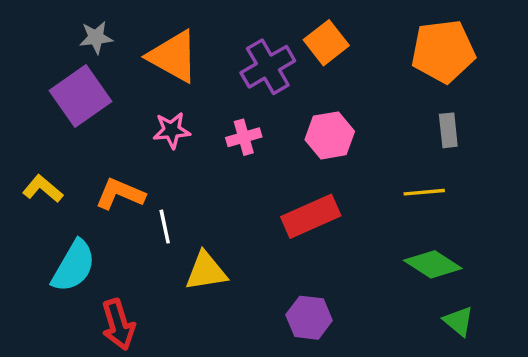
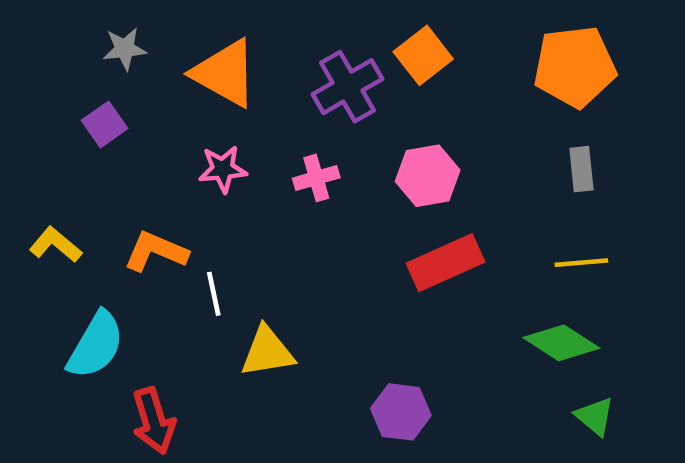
purple square: (80, 96) -> (105, 124), size x0.6
yellow line: (424, 192) -> (581, 263), moved
red rectangle: (311, 216) -> (445, 263), moved

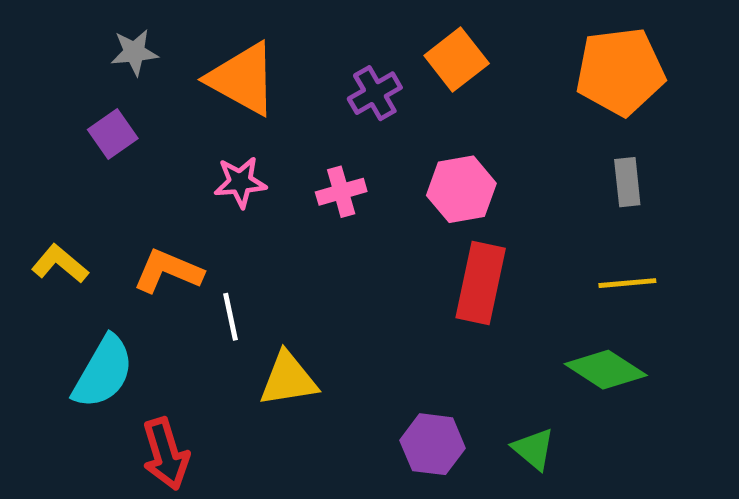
purple cross: (347, 87) -> (375, 93), size x0.7
red rectangle: (445, 263) -> (481, 283), turned -54
green triangle: (595, 416) -> (534, 449), moved

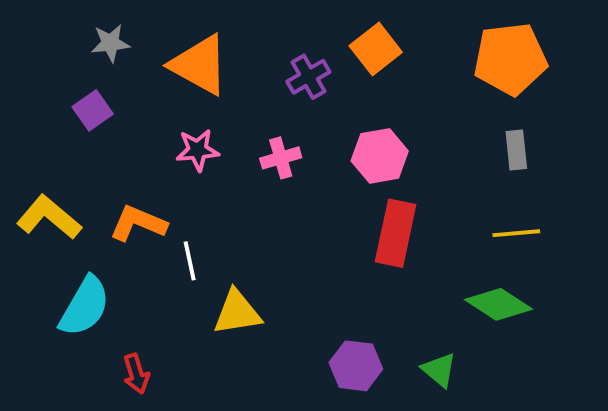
yellow L-shape: (60, 264) -> (49, 217), size x1.4
red arrow: (166, 454) -> (136, 374), size x0.7

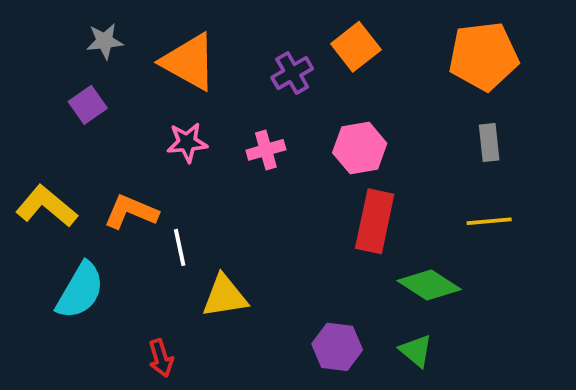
green diamond: (498, 304) -> (429, 285), moved
red arrow: (136, 374) -> (161, 358), moved

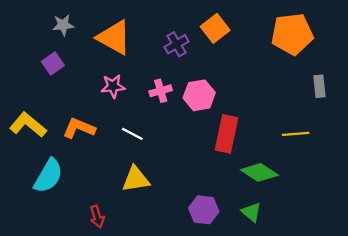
gray rectangle: (489, 142) -> (319, 86), moved
pink hexagon: (360, 148) -> (199, 95), moved
white line: (180, 247) -> (132, 134), moved, turned -50

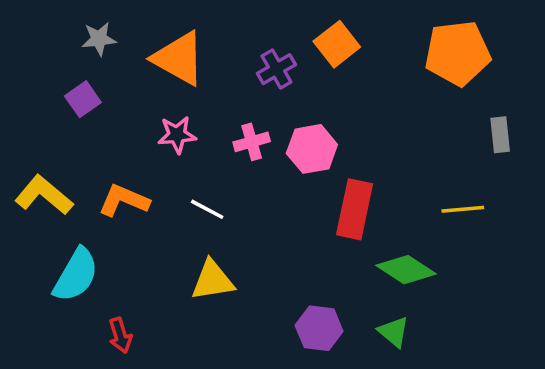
red arrow: (97, 217) -> (120, 335), moved

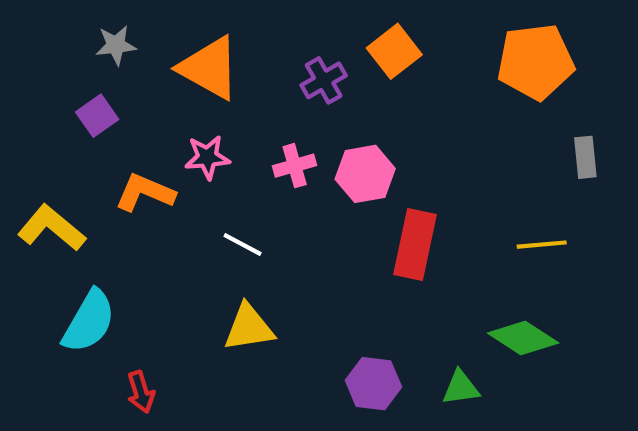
orange L-shape: (124, 200) -> (145, 193), moved
green diamond: (406, 270) -> (523, 338), moved
green triangle: (394, 332) -> (461, 388), turned -48

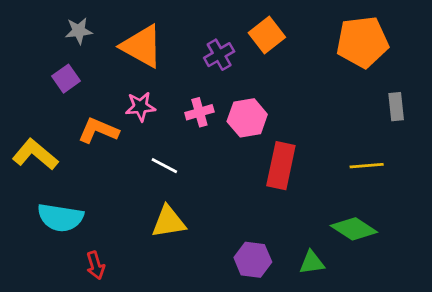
cyan semicircle: (89, 321) -> (60, 218), turned 69

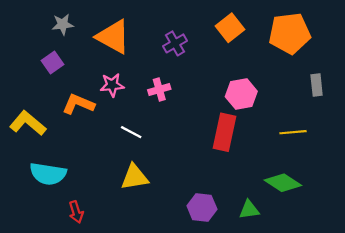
orange square: (267, 35) -> (230, 28), moved
pink hexagon: (247, 118) -> (241, 94), moved

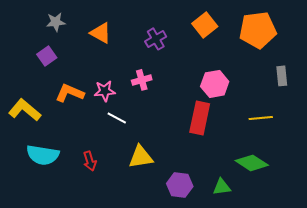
orange triangle: (113, 37) -> (101, 33), size x0.7
pink star: (112, 85) -> (105, 91), moved
yellow triangle: (135, 177) -> (141, 157), moved
red arrow: (76, 212) -> (90, 161), moved

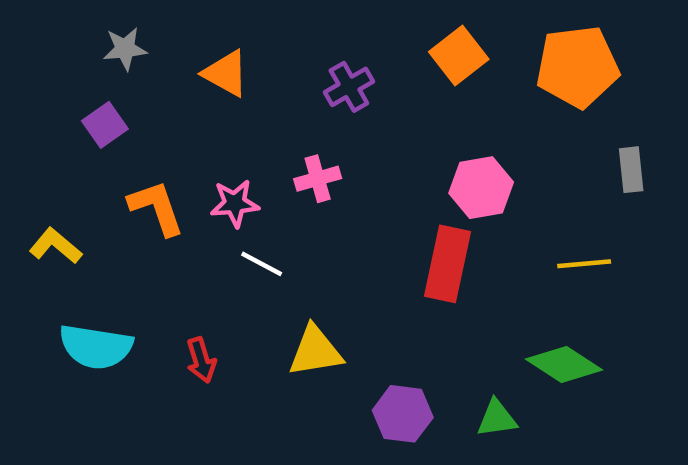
orange L-shape: (70, 93) -> (156, 208), turned 48
yellow L-shape: (25, 110) -> (56, 246), size x0.7

